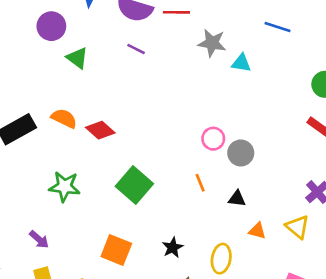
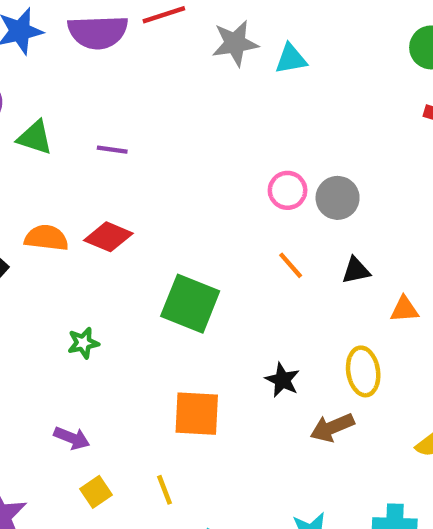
purple line: (136, 49) -> (112, 150), moved
green star: (65, 187) -> (83, 343), size x0.6

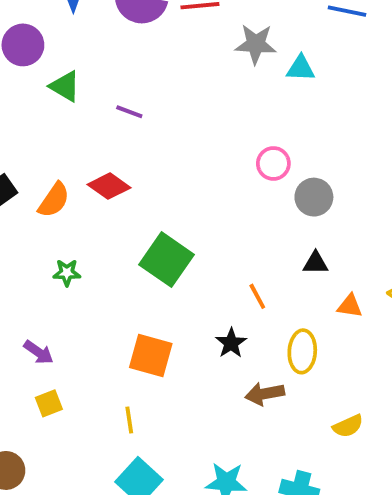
pink circle: (288, 190) -> (273, 163), moved
orange semicircle: (46, 238) -> (54, 200), moved, turned 105
orange line: (291, 265) -> (257, 296), moved
yellow line: (165, 490) -> (129, 420), moved

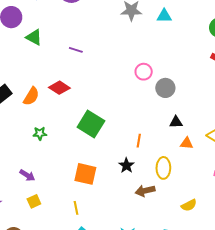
cyan triangle: (301, 68) -> (164, 16), moved
purple line: (129, 112) -> (76, 50), moved
black triangle: (316, 263) -> (176, 122), moved
orange line: (257, 296) -> (139, 141), turned 40

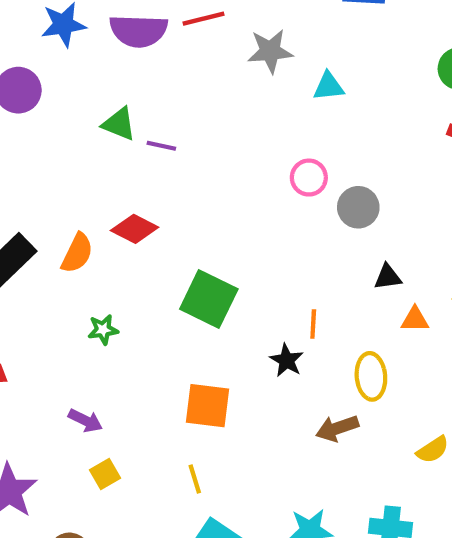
cyan triangle: (164, 16) -> (329, 86), moved
green triangle: (34, 37) -> (119, 124), moved
black star: (126, 165) -> (287, 360), moved

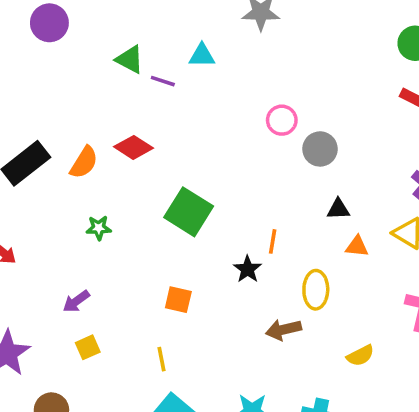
cyan triangle: (329, 86) -> (202, 55), moved
orange square: (208, 406) -> (178, 300), size x0.7
purple arrow: (85, 421) -> (76, 301), turned 112

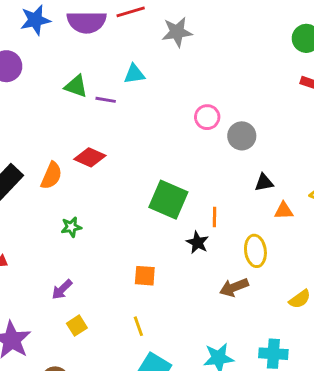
green square: (189, 212) -> (168, 200), moved

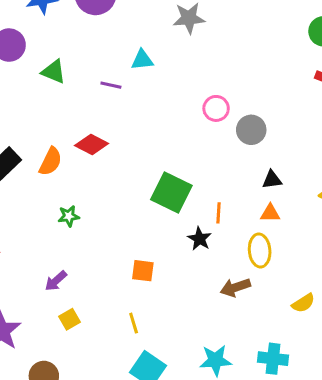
green triangle: (76, 86) -> (54, 72), moved
orange triangle: (284, 211) -> (270, 213), moved

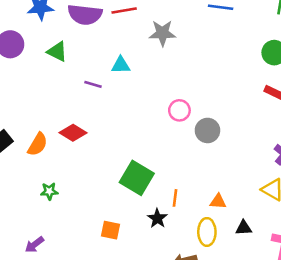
green triangle: (54, 72) -> (57, 52), moved
black triangle: (272, 180) -> (244, 228), moved
orange square: (143, 271) -> (110, 230), moved

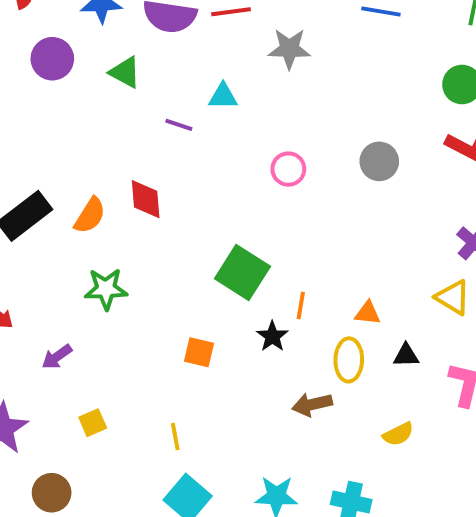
pink circle: (179, 110) -> (288, 169), moved
gray circle: (207, 130) -> (379, 161), moved
red diamond: (73, 133) -> (146, 199), turned 52
green star: (49, 191) -> (106, 289), size x1.5
purple arrow: (34, 245) -> (57, 357), moved

